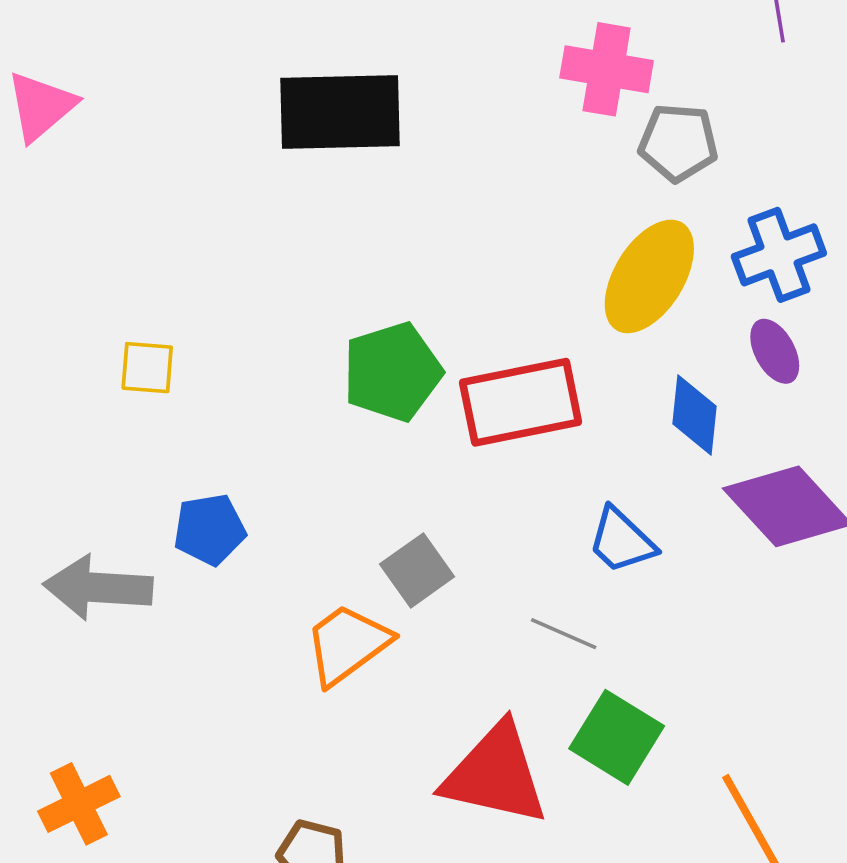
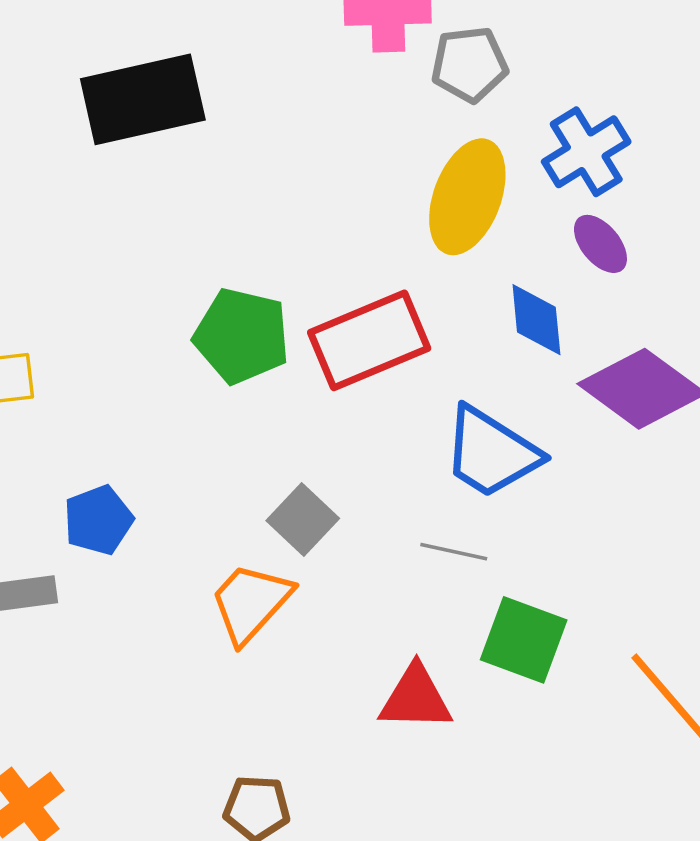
green pentagon: (392, 372) -> (242, 336), turned -30
blue trapezoid: (622, 541) -> (491, 452), size x1.5
red triangle: (495, 774) -> (416, 698), size x0.7

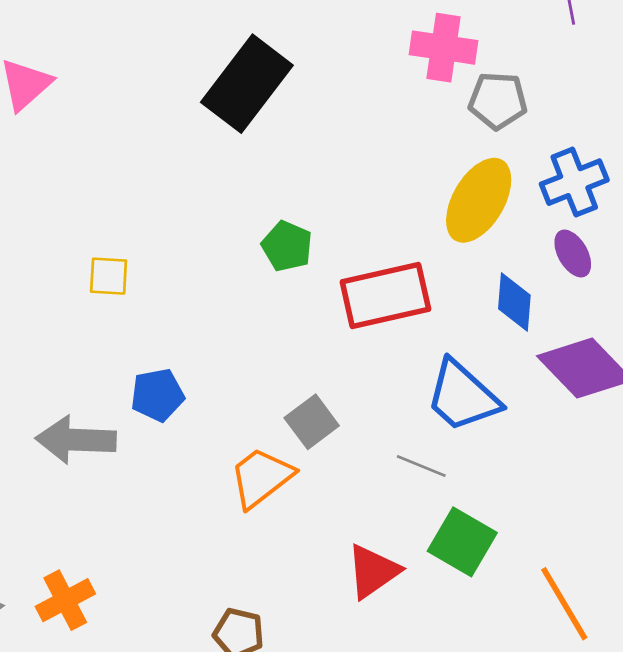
black rectangle: (143, 99) -> (247, 84), turned -50
green pentagon: (242, 336) -> (287, 246), moved, size x0.7
red triangle: (416, 698) -> (373, 571), turned -46

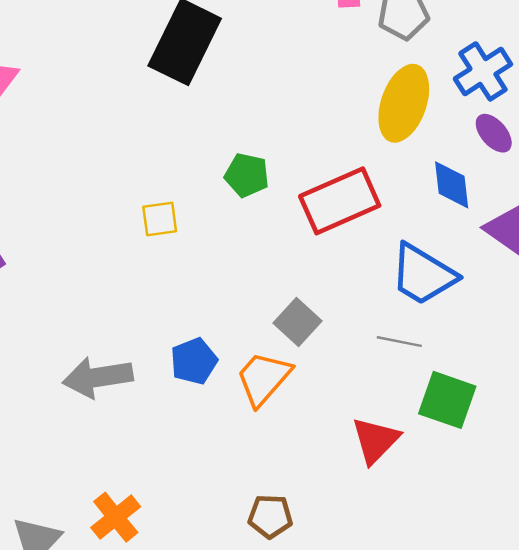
yellow square: (109, 276) -> (160, 219), moved
blue pentagon: (157, 395) -> (194, 361), moved

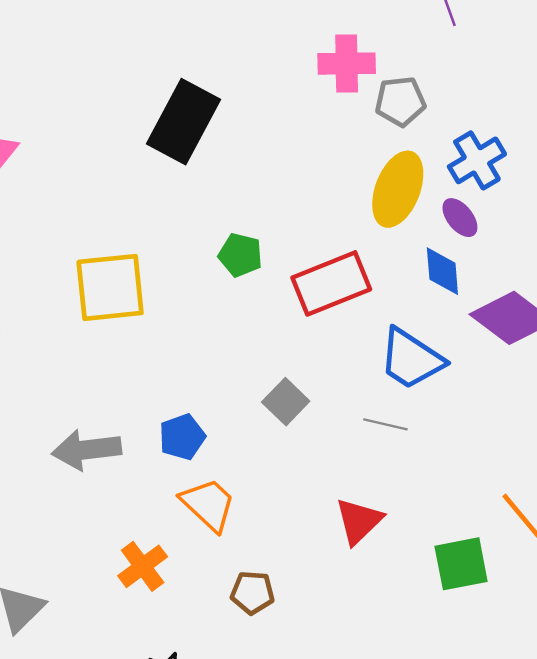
purple ellipse: (494, 133) -> (460, 218), moved
yellow square: (160, 219) -> (110, 287), moved, size x2.0
orange trapezoid: (264, 378) -> (208, 504), moved, turned 90
green square: (447, 400) -> (461, 564), moved, turned -32
orange cross: (116, 517) -> (143, 566), moved

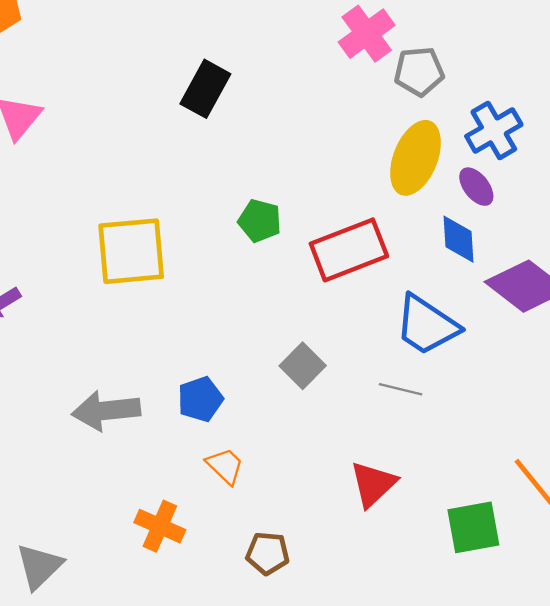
pink cross: (347, 64) -> (367, 34), turned -36
black rectangle: (183, 122) -> (205, 89), size x0.7
orange trapezoid: (208, 504) -> (225, 466), size x0.7
orange cross: (143, 566) -> (160, 526), turned -30

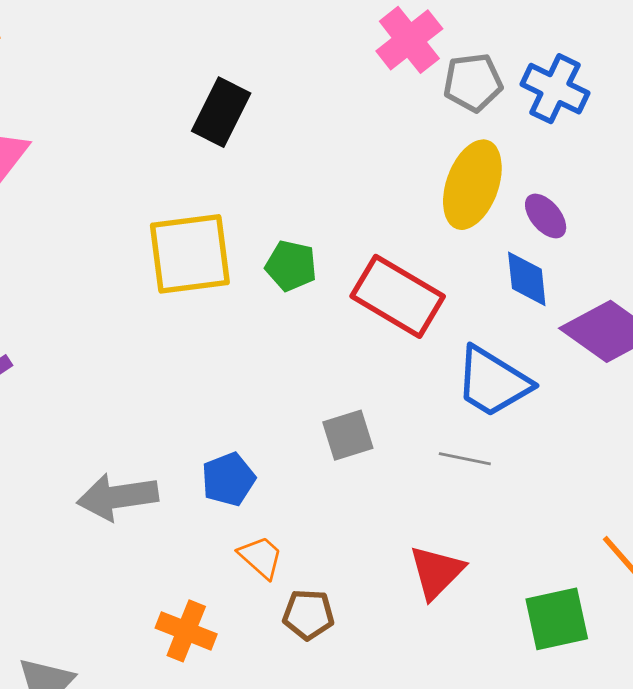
blue cross: (494, 130) -> (555, 89), moved, turned -32
red rectangle: (349, 250) -> (398, 296), turned 54
yellow square: (131, 251) -> (190, 254), moved
gray square: (303, 366) -> (348, 435), turned 30
brown pentagon: (268, 553) -> (308, 615), moved

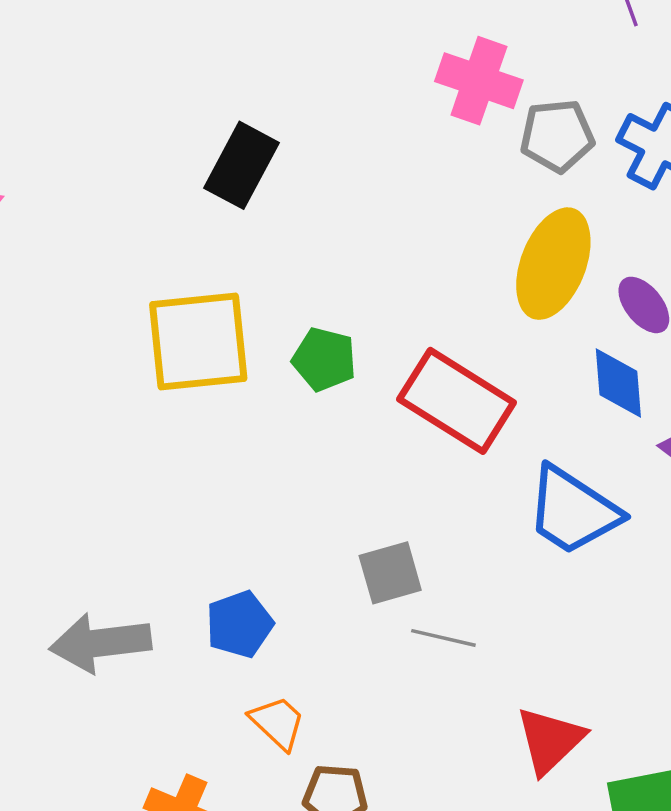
pink cross: (409, 40) -> (479, 81), turned -34
gray line: (465, 459) -> (443, 638), moved
red triangle: (437, 572) -> (550, 740), moved

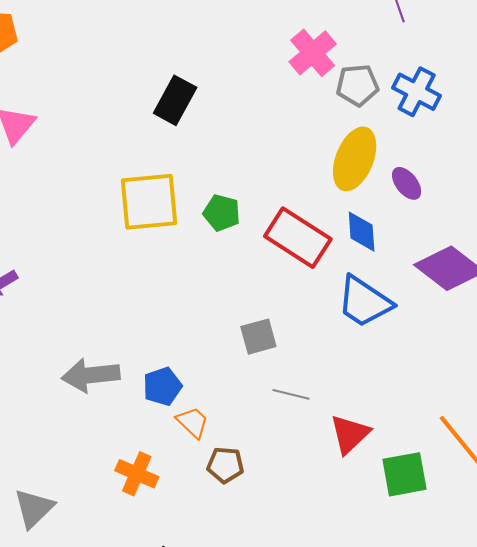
pink cross: (479, 81) -> (313, 53), turned 30
blue diamond: (618, 383) -> (362, 232), moved
blue pentagon: (239, 624) -> (162, 386), moved
gray line: (443, 638) -> (291, 394), moved

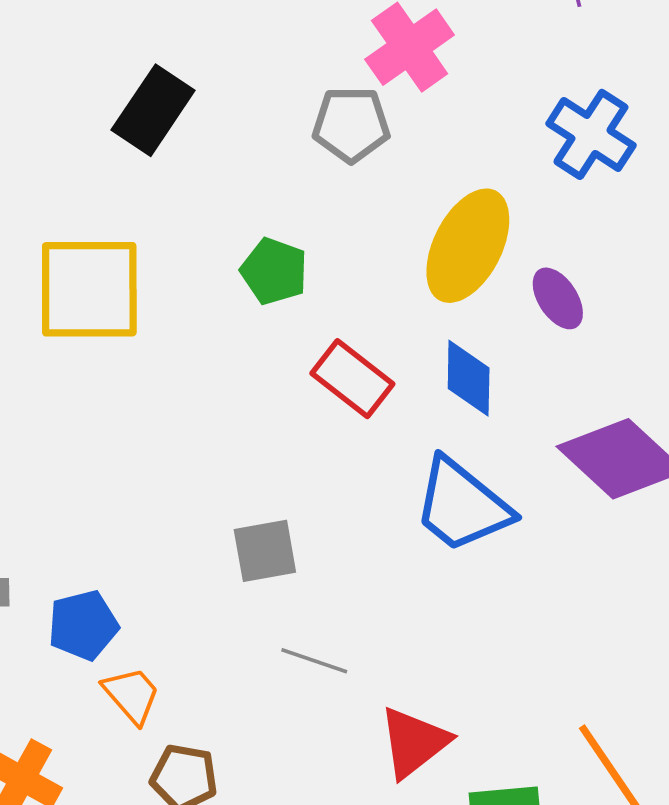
gray pentagon: (357, 85) -> (351, 125), moved
green pentagon: (222, 213) -> (274, 271), moved
red rectangle: (298, 238) -> (352, 379), size x0.7

